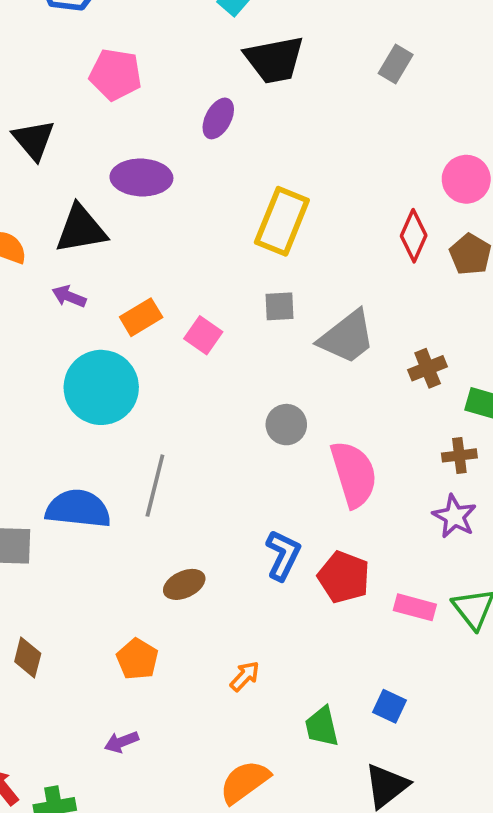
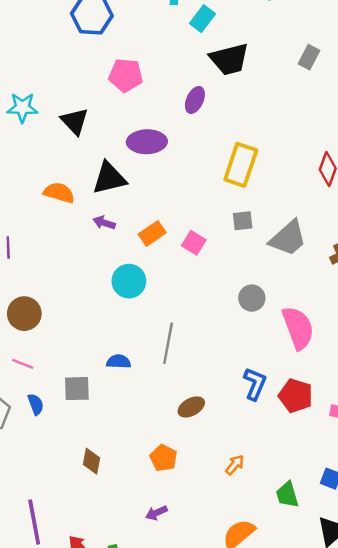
cyan circle: (101, 387) -> (129, 281), size x0.7
blue semicircle: (78, 509) -> (119, 362), size x0.6

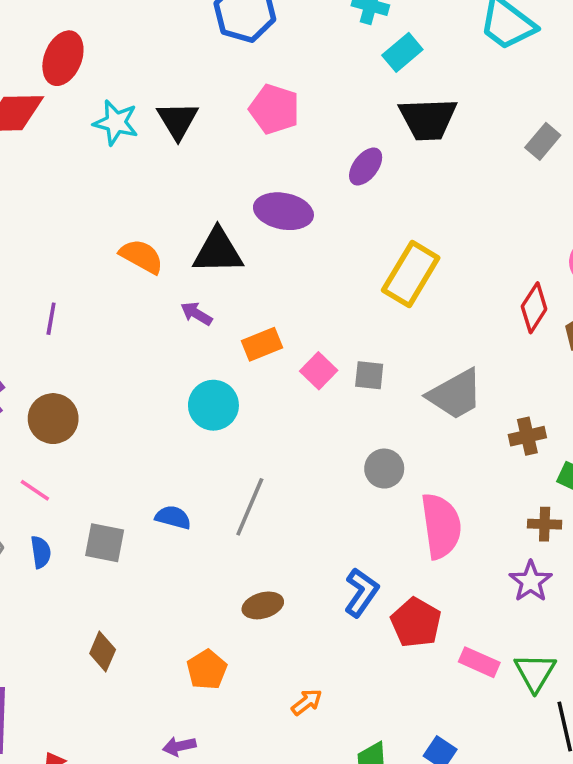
black triangle: (75, 121) -> (178, 120), moved
gray square: (243, 221) -> (369, 375), moved

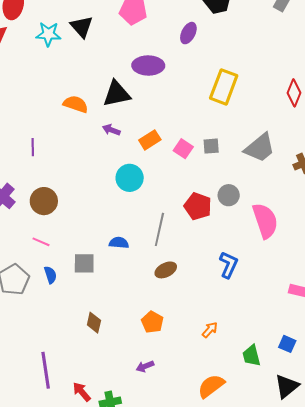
brown ellipse: (263, 605) -> (166, 270), moved
red pentagon: (416, 623) -> (198, 206), moved

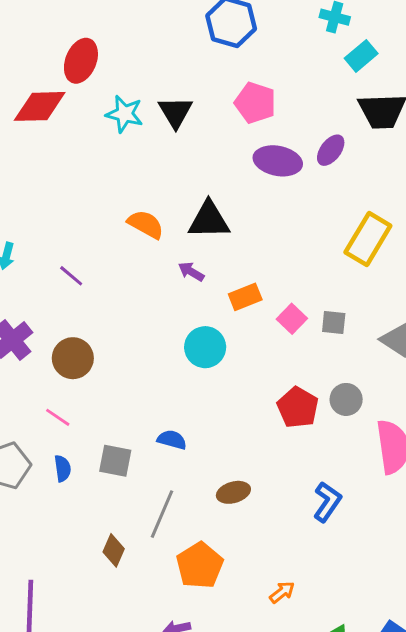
purple ellipse: (148, 65) -> (278, 161), moved
purple line: (33, 147) -> (71, 276), turned -60
gray line: (159, 229) -> (162, 514), moved
orange pentagon: (152, 322) -> (200, 565), size x1.4

